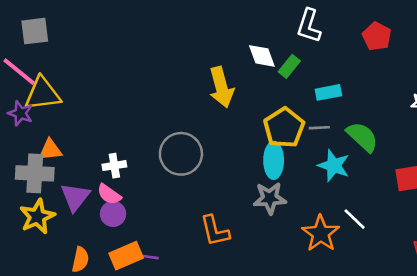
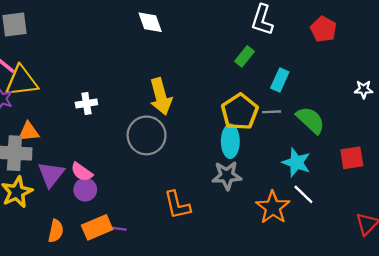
white diamond: (262, 56) -> (150, 22), moved
yellow arrow: (221, 87) -> (161, 96), moved
cyan rectangle: (328, 92) -> (280, 80), turned -55
white cross: (114, 166) -> (86, 104), moved
cyan star: (334, 166) -> (296, 163), moved

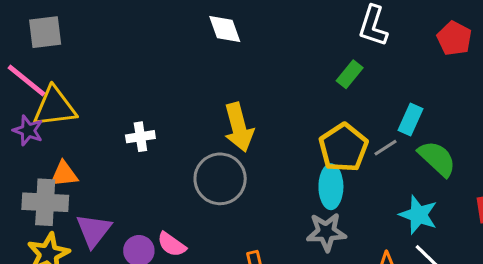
cyan rectangle: (280, 80) -> (411, 120), moved
gray line: (272, 112) -> (386, 148), turned -30
pink semicircle: (82, 172) -> (172, 244), moved

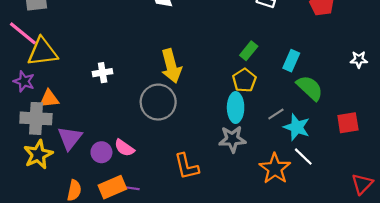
green rectangle: (350, 74) -> (249, 51), moved
purple star: (28, 130) -> (24, 81), moved
yellow pentagon: (343, 148) -> (244, 80), size x0.7
gray line: (386, 148) -> (276, 114), moved

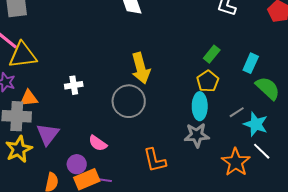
white cross: (103, 73) -> (74, 85), moved
purple circle: (101, 152) -> (77, 164), moved

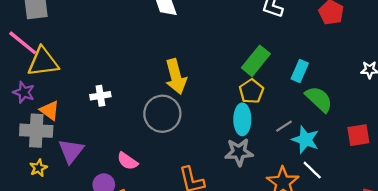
green rectangle: (212, 54) -> (256, 61), size x1.5
orange triangle: (29, 98) -> (50, 110), turned 42
yellow star: (19, 149) -> (38, 168), size x0.6

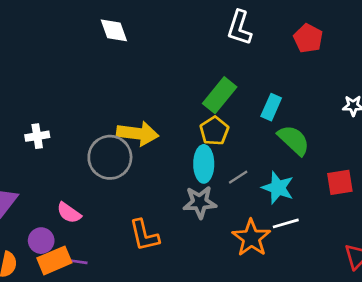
yellow arrow: (176, 77) -> (138, 134), moved, turned -68
gray line: (284, 126) -> (238, 177), moved
white line: (312, 170) -> (286, 223), turned -60

